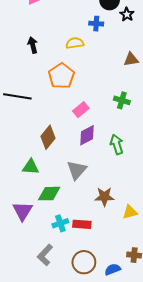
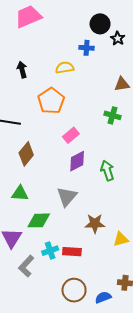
green cross: (122, 100) -> (113, 115), moved
brown diamond: (48, 137) -> (26, 154), moved
gray L-shape: (45, 255) -> (26, 266), moved

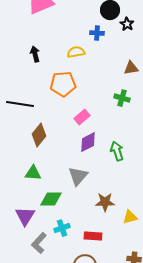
orange pentagon: (51, 101) -> (63, 84), turned 30
red rectangle: (72, 252) -> (93, 236), moved

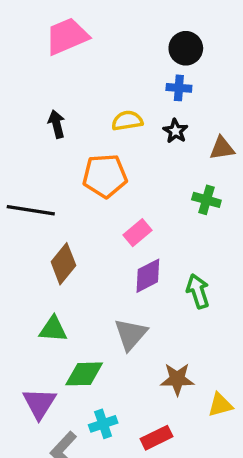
black star: (127, 24) -> (175, 131), moved
blue cross: (97, 33) -> (179, 88), moved
red rectangle: (93, 236) -> (156, 438), turned -30

